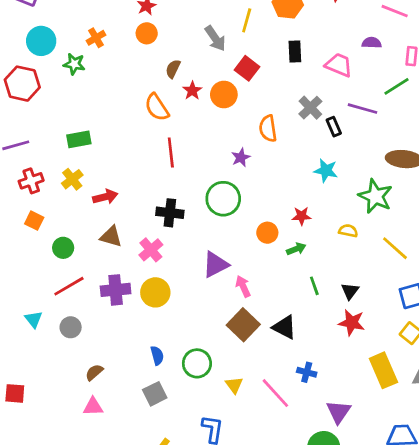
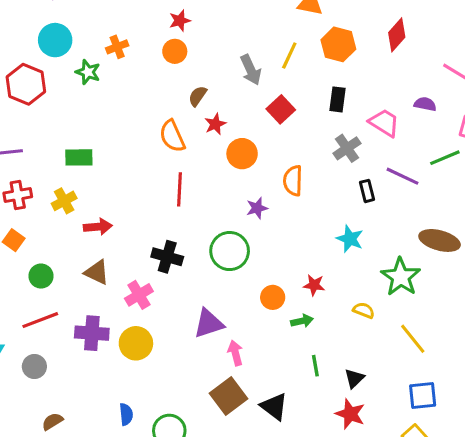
orange circle: (224, 94) -> (242, 154), moved
gray cross: (310, 108) -> (347, 148), moved

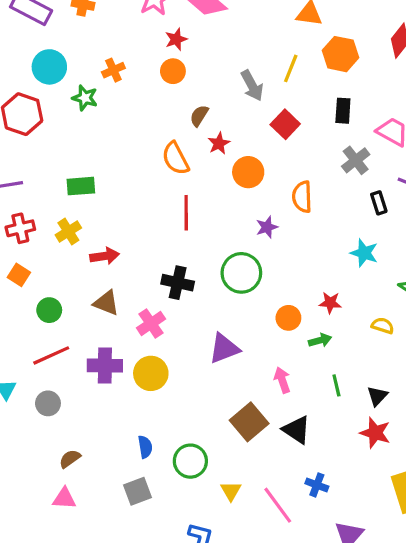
pink arrow: (235, 353) -> (282, 380), moved

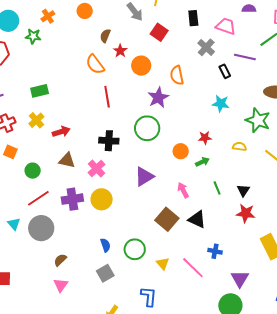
purple star: (267, 227) -> (158, 98), size x1.5
gray circle: (48, 403) -> (41, 228), size x1.6
pink triangle: (64, 498) -> (61, 285), turned -49

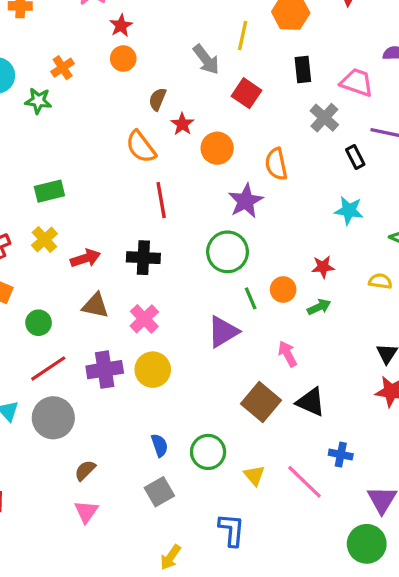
black cross: (109, 141) -> (143, 258), moved
green line: (217, 188) -> (251, 298), moved

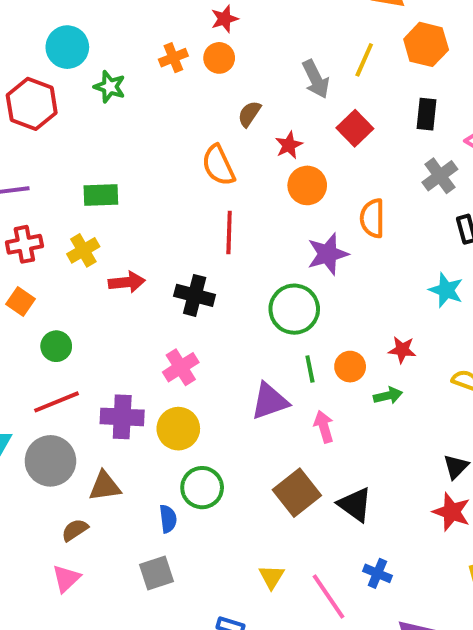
orange cross: (63, 68) -> (173, 58), moved
red star: (182, 124) -> (289, 145), moved
brown triangle: (95, 306) -> (105, 486), moved, turned -32
pink arrow: (287, 354) -> (324, 427), moved
green circle: (208, 452) -> (202, 488), moved

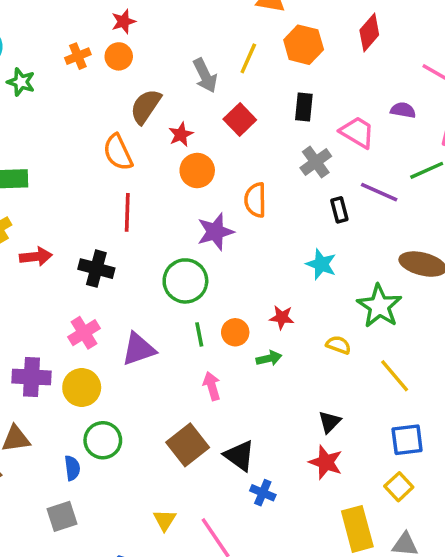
brown semicircle: (249, 114) -> (146, 106), size x1.5
purple triangle: (270, 401) -> (139, 349), moved
blue cross: (377, 573) -> (263, 493), moved

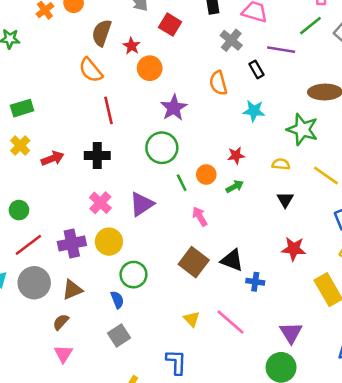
orange semicircle: (255, 200) -> (218, 83), moved
black triangle: (330, 422) -> (285, 200), moved

